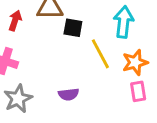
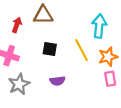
black square: (73, 28) -> (50, 49), moved

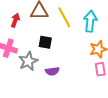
yellow line: (82, 50) -> (64, 17), moved
gray star: (19, 84) -> (28, 61), moved

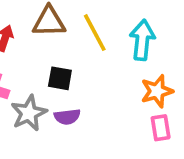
purple semicircle: (52, 71) -> (67, 117), moved

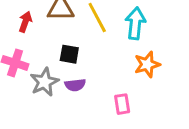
pink rectangle: (161, 128) -> (122, 104), moved

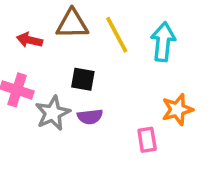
red arrow: (25, 22) -> (29, 40), turned -96
orange star: (147, 64) -> (177, 110), moved

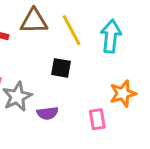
black square: (83, 79) -> (61, 68), moved
purple semicircle: (90, 117) -> (47, 113), moved

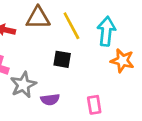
orange star: (123, 94) -> (122, 61), moved, turned 30

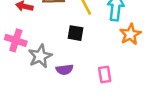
orange star: (122, 61) -> (130, 34), turned 30

